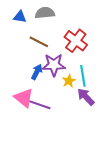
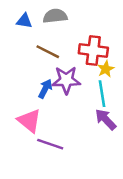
red cross: (76, 41) -> (93, 51), turned -30
yellow star: (69, 81) -> (106, 69), moved
purple line: (40, 105) -> (50, 144), moved

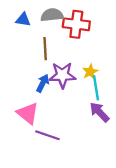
red cross: (93, 51) -> (76, 24), moved
brown line: (48, 52) -> (45, 49), turned 60
yellow star: (106, 69) -> (90, 72), moved

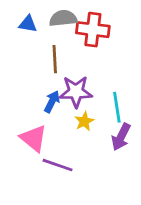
yellow star: (90, 72) -> (84, 121), moved
purple arrow: (99, 112) -> (121, 137), turned -110

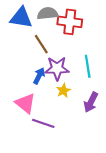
blue triangle: (28, 24) -> (21, 18), size x1.6
brown line: (55, 59) -> (41, 44), turned -30
cyan line: (117, 107) -> (88, 66), moved

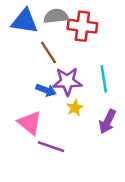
blue arrow: (39, 76) -> (46, 90), turned 84

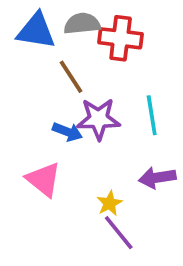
yellow star: (75, 108) -> (110, 203), moved
purple arrow: (107, 122) -> (157, 178), turned 55
purple line: (51, 147) -> (119, 233), moved, turned 32

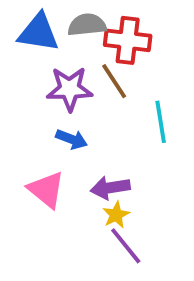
brown line: (71, 77) -> (114, 81), moved
purple star: (99, 119) -> (70, 89), moved
purple arrow: (157, 178) -> (110, 188), moved

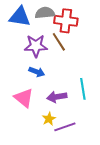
cyan line: (161, 122) -> (83, 89), moved
yellow star: (116, 215) -> (49, 119), moved
purple line: (126, 246) -> (65, 127), turned -70

